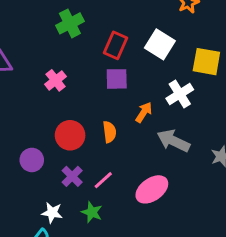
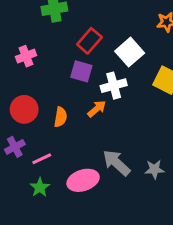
white cross: (180, 94) -> (114, 86), moved
gray arrow: (173, 141) -> (116, 163), moved
green star: (92, 212) -> (40, 187), moved

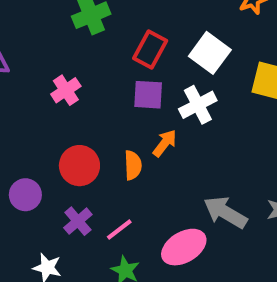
orange arrow: (97, 109) -> (165, 143), moved

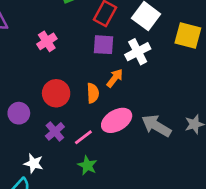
pink ellipse: (184, 247) -> (117, 120), moved

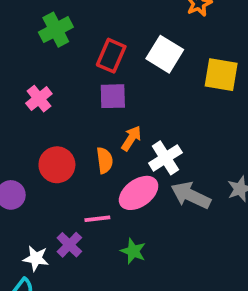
white cross: (138, 52) -> (165, 158), moved
purple cross: (55, 131) -> (69, 245), moved
pink line: (83, 137) -> (97, 219), turned 36
green star: (87, 165) -> (133, 251), moved

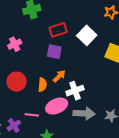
red rectangle: (111, 56) -> (58, 30), turned 36
gray arrow: (191, 195) -> (84, 113), turned 145

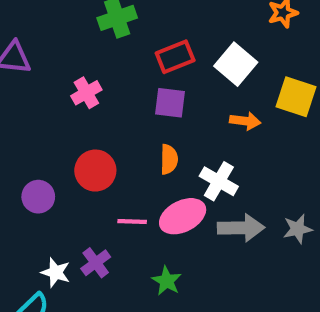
orange arrow: (59, 76) -> (245, 121), moved, turned 56
orange semicircle: (42, 85) -> (169, 159), moved
white cross: (75, 91) -> (219, 181), turned -36
pink line: (32, 115) -> (132, 222), moved

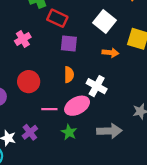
red rectangle: (175, 57) -> (57, 18), moved, turned 48
gray arrow: (241, 228) -> (109, 131), moved
green star: (167, 281) -> (69, 132), moved

